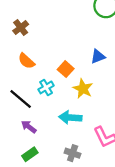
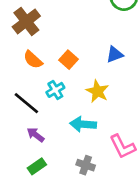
brown cross: (21, 28) -> (26, 21), size x1.5
orange square: (66, 69) -> (69, 60), moved

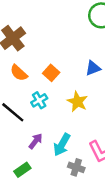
cyan arrow: (83, 124) -> (62, 145), moved, turned -65
purple arrow: (36, 135) -> (36, 141), moved, turned 91
gray cross: (86, 165) -> (76, 167), moved

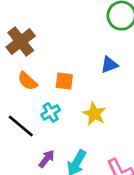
blue triangle: (93, 68) -> (109, 65), moved
orange square: (51, 73) -> (64, 81), turned -35

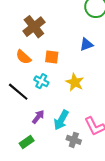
brown cross: (21, 42) -> (34, 27), moved
cyan cross: (51, 112) -> (41, 81), turned -32

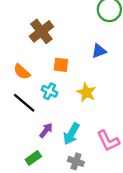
orange semicircle: (23, 57) -> (22, 72), moved
gray cross: (74, 140) -> (76, 161), moved

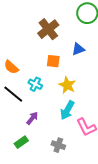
brown cross: (41, 31) -> (48, 29), moved
orange square: (61, 65) -> (53, 61), moved
cyan arrow: (71, 134) -> (67, 110), moved

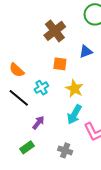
cyan cross: (35, 84) -> (41, 88), turned 32

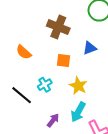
brown cross: (55, 31) -> (58, 27), turned -30
orange semicircle: (17, 70) -> (24, 52), moved
purple arrow: (38, 123) -> (53, 120), moved

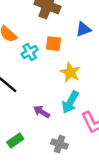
cyan cross: (45, 85) -> (30, 52), moved
purple arrow: (53, 120) -> (42, 112), turned -96

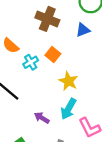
blue triangle: (83, 29) -> (83, 30), moved
orange square: (54, 44) -> (53, 54), turned 32

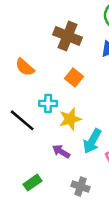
cyan cross: (31, 62) -> (48, 103), moved, turned 32
yellow star: (68, 81) -> (70, 119), moved, turned 30

